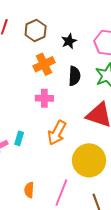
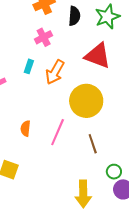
pink cross: (44, 98) -> (44, 37), turned -30
cyan rectangle: (19, 138) -> (29, 66), moved

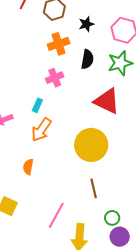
orange arrow: (55, 72) -> (41, 130), moved
pink line: (58, 132) -> (56, 215), moved

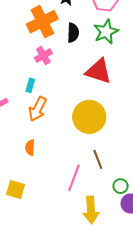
orange cross: (59, 44) -> (42, 22), size x1.4
pink line: (56, 215) -> (74, 178), moved

